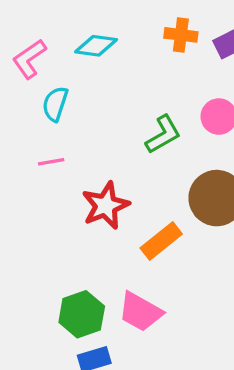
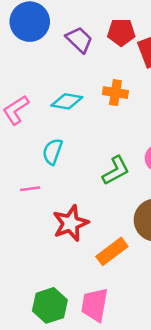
orange cross: (181, 35) -> (115, 93), moved
cyan semicircle: (55, 104) -> (53, 151), moved
pink trapezoid: (140, 312) -> (95, 305), turned 69

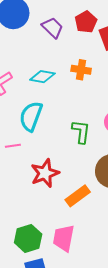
red pentagon: (121, 32) -> (86, 22), turned -30
cyan semicircle: (53, 151) -> (31, 116), size x1.4
green L-shape: (116, 170) -> (81, 132), turned -55

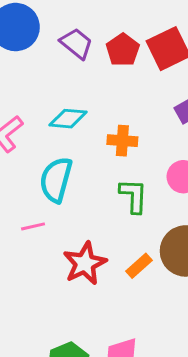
red pentagon: (86, 22) -> (123, 50), moved
orange cross: (81, 70) -> (122, 141), moved
orange rectangle: (78, 196) -> (139, 266), moved, size x0.7

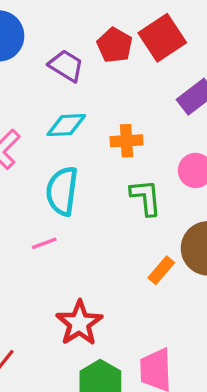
purple trapezoid: (76, 44) -> (66, 66), moved
red star: (85, 263) -> (79, 323), moved

